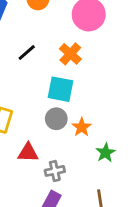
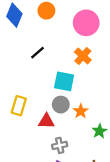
orange cross: (70, 54) -> (83, 56), moved
red triangle: (28, 153) -> (46, 121), moved

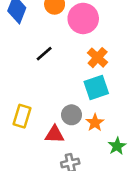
pink circle: (86, 23) -> (83, 18), moved
cyan square: (64, 81) -> (96, 87), moved, turned -30

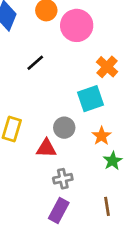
orange cross: (98, 58) -> (107, 67), moved
orange star: (95, 123) -> (102, 136), moved

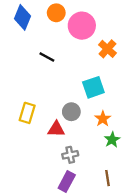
black line: (35, 63) -> (47, 57), turned 70
orange cross: (107, 67) -> (107, 49), moved

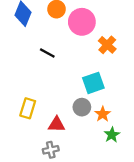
gray circle: (71, 112) -> (82, 107), moved
gray cross: (70, 155) -> (51, 150), moved

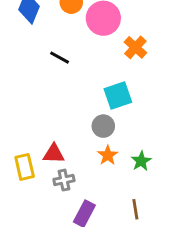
yellow rectangle: (28, 108) -> (25, 167), moved, turned -30
orange star: (103, 114) -> (108, 155), moved
red triangle: (56, 124) -> (54, 154), moved

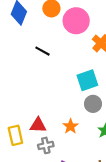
gray circle: (103, 126) -> (93, 104), moved
orange star: (108, 155) -> (71, 126), moved

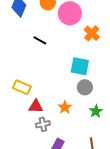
cyan square: (87, 80) -> (80, 66), turned 30
yellow rectangle: (15, 135) -> (22, 87), moved, turned -54

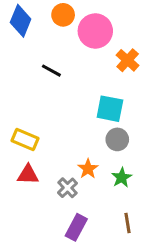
red triangle: (36, 106) -> (28, 175), moved
green star: (96, 111) -> (122, 178), moved
gray cross: (43, 124) -> (67, 188), moved, turned -32

